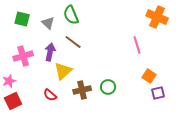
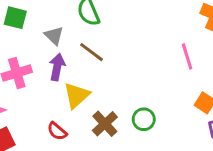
gray triangle: (48, 23) -> (54, 36), moved
brown cross: (82, 90) -> (105, 124), turned -30

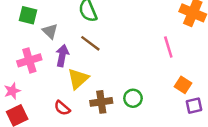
gray triangle: (54, 36) -> (50, 31), moved
brown cross: (105, 124) -> (101, 102), turned 35

